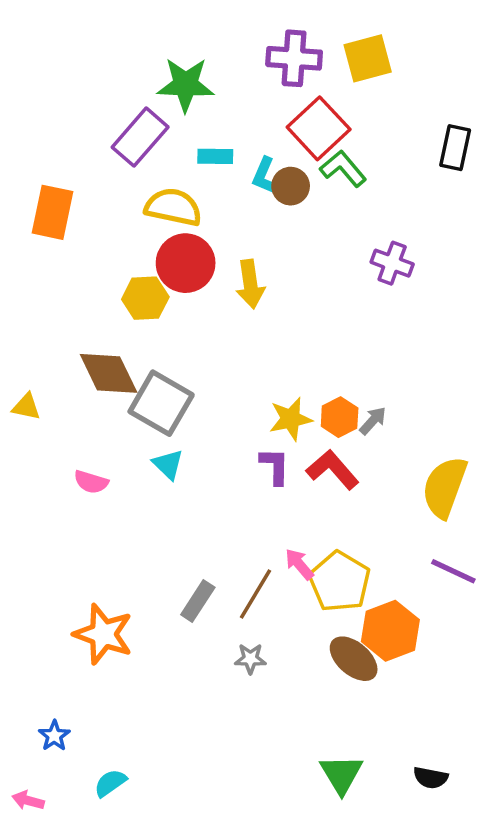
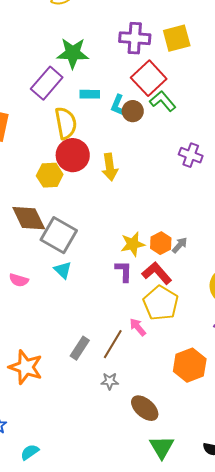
yellow semicircle: (173, 207) -> (66, 123), turned 68
yellow pentagon: (340, 582) -> (161, 303), moved
brown ellipse: (354, 659) -> (145, 408), moved

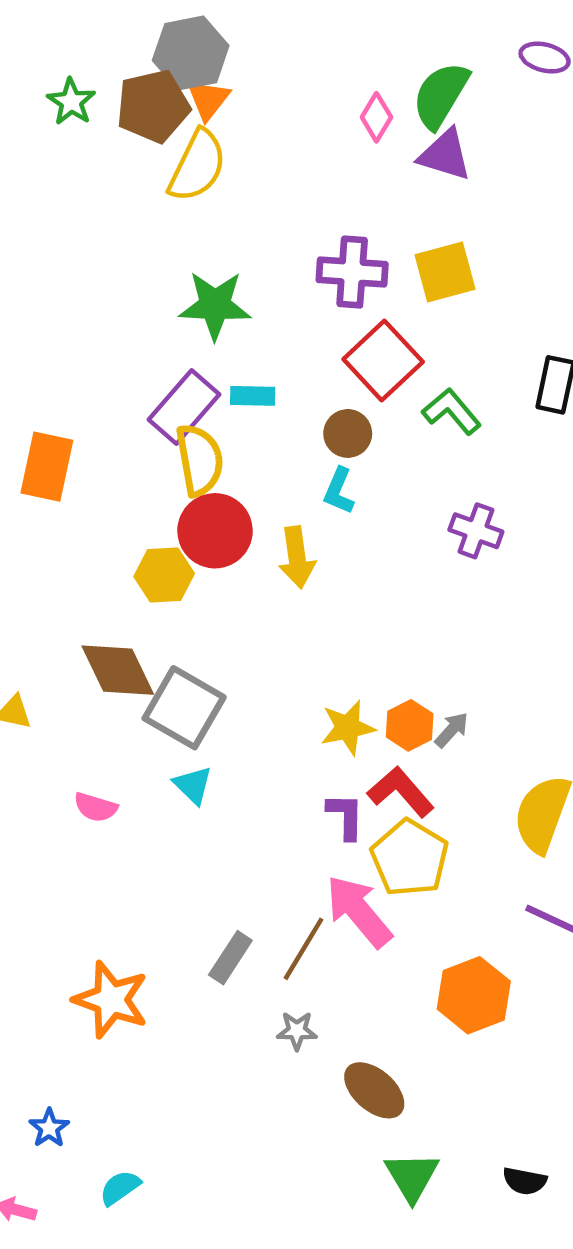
purple rectangle: (47, 83) -> (184, 407), moved
green L-shape: (163, 101) -> (452, 411), moved
cyan L-shape: (118, 105) -> (339, 491), moved
purple L-shape: (124, 271) -> (345, 816), moved
pink arrow: (138, 327) -> (359, 911), size x1.8

